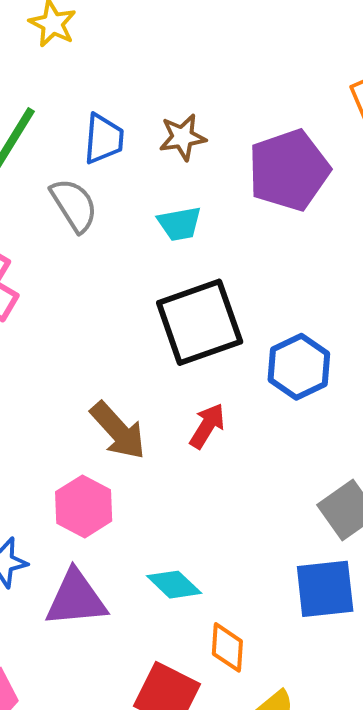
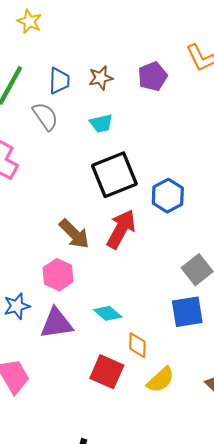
purple pentagon: (289, 170) -> (153, 76), moved, size x0.7
red arrow: (207, 426) -> (121, 229), size x1.6

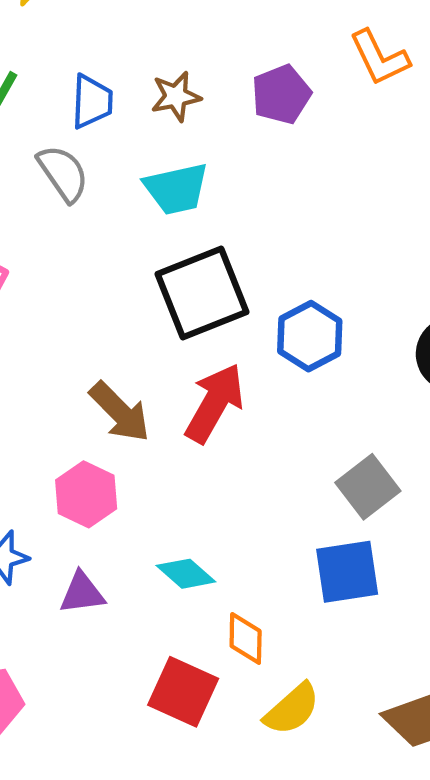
cyan trapezoid: (101, 123) -> (176, 189), size x1.4
purple triangle: (56, 323) -> (82, 593), size x0.7

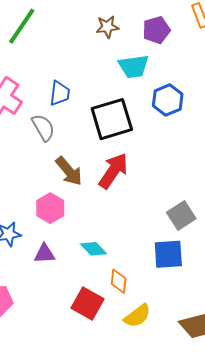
blue trapezoid: (92, 102) -> (60, 93), moved
gray semicircle: (63, 173) -> (43, 128), moved
cyan trapezoid: (176, 189) -> (134, 66), moved
blue hexagon: (310, 336) -> (168, 100), moved

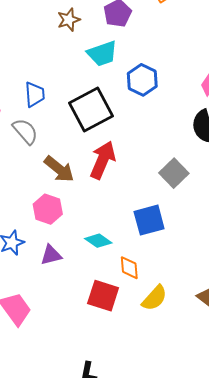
gray square: (181, 216) -> (174, 173), moved
blue square: (168, 254) -> (149, 220), moved

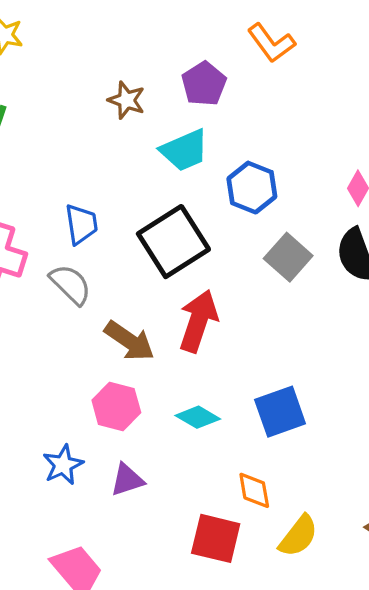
brown star: (69, 20) -> (127, 100), turned -30
gray square: (174, 173) -> (288, 257), moved
cyan diamond: (98, 241) -> (198, 417), moved

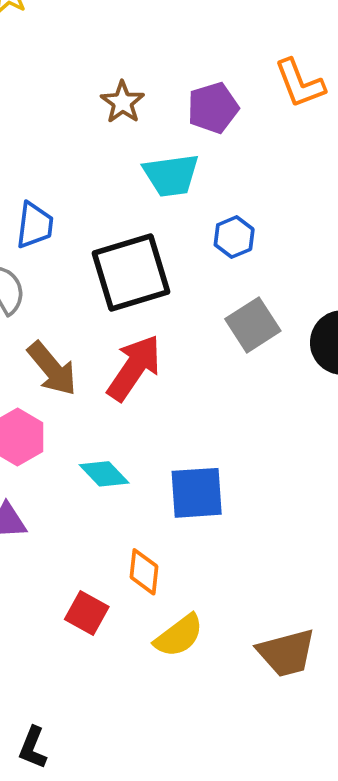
blue hexagon: (252, 188) -> (234, 237), size x0.7
red square: (216, 538) -> (87, 613), size x0.7

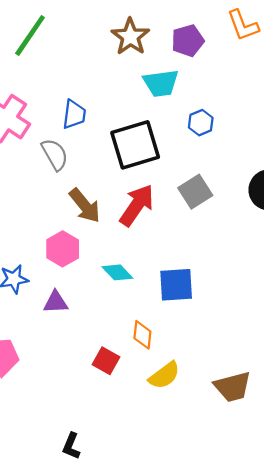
brown star: (122, 102) -> (130, 37), size x1.4
gray square: (253, 325) -> (195, 192), moved

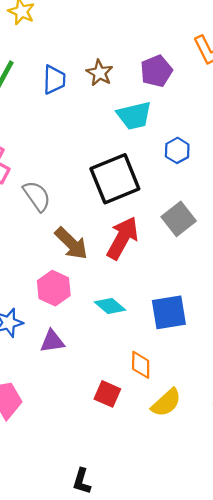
brown star: (130, 37) -> (100, 73), size x0.7
blue trapezoid: (74, 114) -> (54, 80), moved

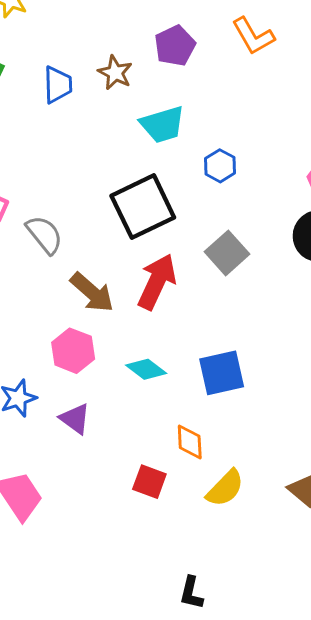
purple pentagon: (156, 71) -> (175, 46), moved
purple triangle: (52, 341) -> (75, 419), turned 48
black L-shape: (82, 481) -> (191, 593), moved

